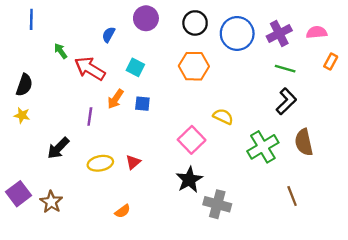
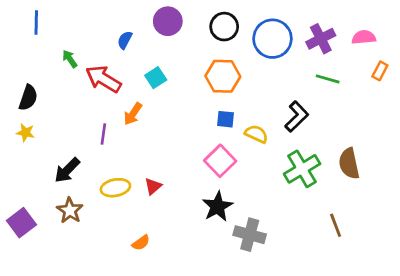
cyan square: (135, 67) -> (156, 78), turned 30
black L-shape: (286, 101) -> (297, 117), moved
blue square: (142, 104) -> (226, 119), moved
brown star: (51, 202) -> (70, 210), moved

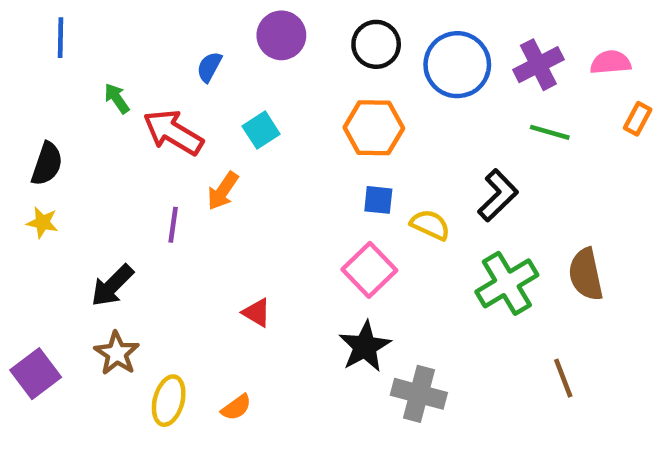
red triangle: (153, 186) -> (257, 313), turned -48
yellow ellipse: (115, 188) -> (169, 401), moved, turned -64

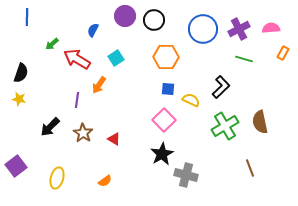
black circle: (376, 44) -> (154, 20), moved
green arrow: (117, 98) -> (52, 44), turned -96
brown star: (117, 353) -> (83, 133), moved
yellow ellipse: (169, 401) -> (57, 178), moved

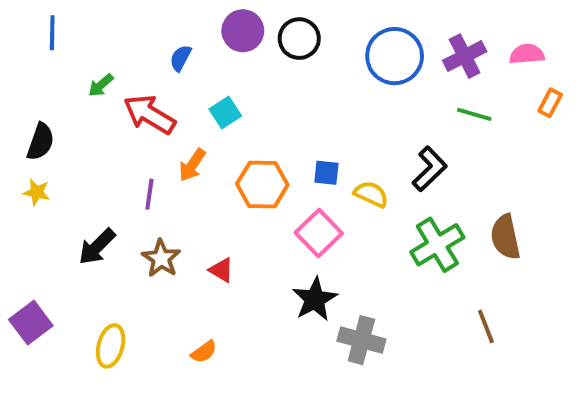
orange hexagon: (166, 57) -> (262, 184), moved

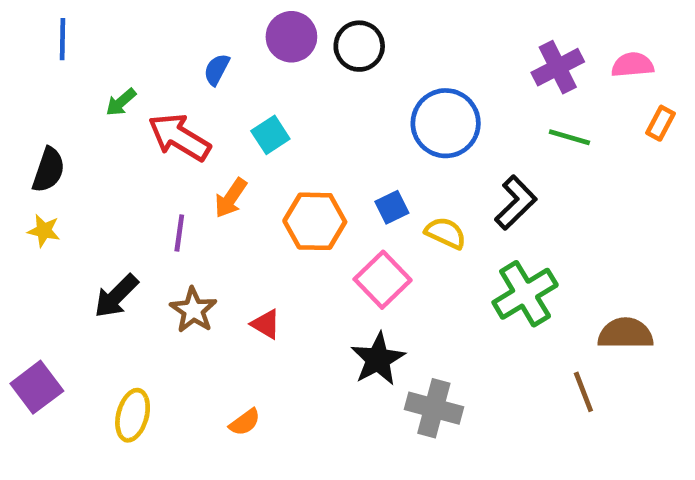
blue circle: (395, 56) -> (446, 123), moved
blue square: (326, 173) -> (392, 207), turned -32
brown semicircle: (505, 237) -> (625, 333), moved, turned 102

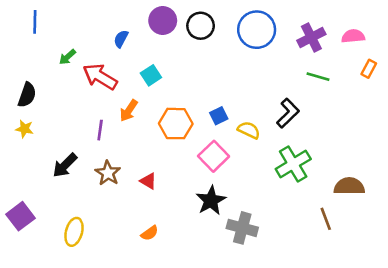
blue circle: (446, 123) -> (257, 30), moved
orange semicircle: (245, 422) -> (150, 233), moved

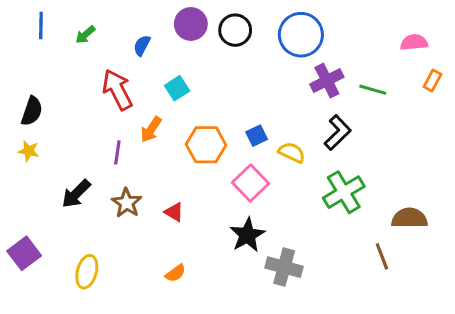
purple cross: (311, 37) -> (327, 81), moved
green arrow: (67, 57) -> (85, 35), moved
red arrow: (100, 77) -> (117, 90), turned 32

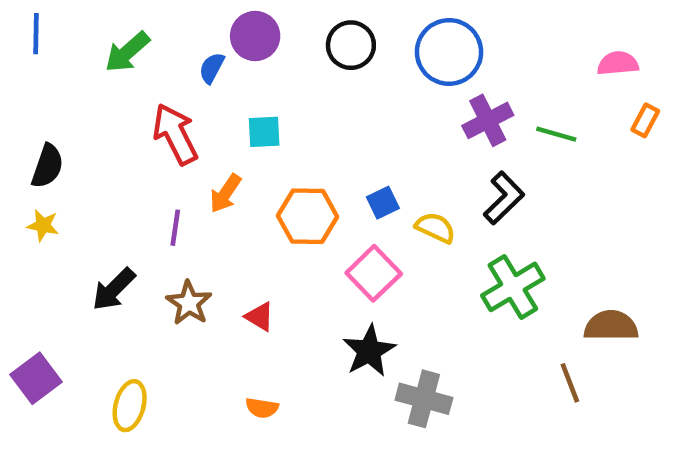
purple circle: (191, 24) -> (255, 36), moved
blue line: (41, 26) -> (36, 34), moved
green arrow: (85, 35) -> (127, 52), size x1.5
cyan square: (177, 88) -> (264, 132), turned 30
orange semicircle: (176, 273) -> (262, 408), turned 45

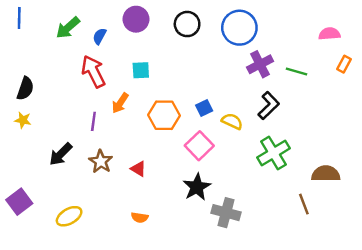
blue semicircle: (212, 68) -> (100, 36), moved
yellow ellipse: (130, 406) -> (69, 216), turned 45

